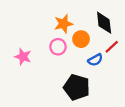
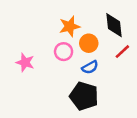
blue semicircle: (95, 60) -> (90, 67), moved

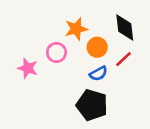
pink circle: (64, 52) -> (56, 52), moved
red line: (122, 52) -> (123, 59), moved

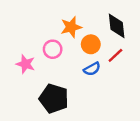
black pentagon: (92, 105) -> (54, 98), moved

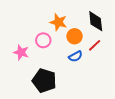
orange star: (71, 27) -> (58, 22), turned 30

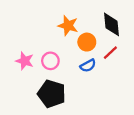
pink circle: (43, 40) -> (50, 61), moved

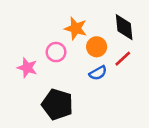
pink circle: (50, 61) -> (56, 52), moved

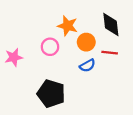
red line: (123, 59) -> (110, 53), turned 49
pink star: (27, 68) -> (14, 57), moved, turned -30

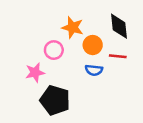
pink star: (14, 57) -> (35, 73), moved
blue semicircle: (87, 66) -> (94, 70), turned 35

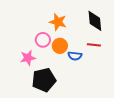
orange circle: (93, 45) -> (60, 46), moved
black pentagon: (55, 100) -> (44, 80), turned -30

